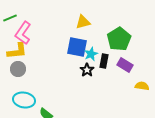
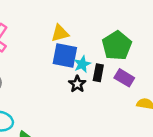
yellow triangle: (83, 22) -> (60, 33), moved

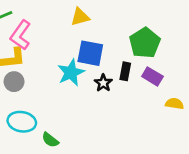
yellow triangle: (60, 33) -> (80, 17), moved
cyan star: (82, 64) -> (71, 73), moved, size x1.5

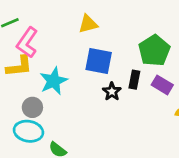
cyan star: (71, 73) -> (54, 81), moved
gray circle: (14, 82) -> (32, 107), moved

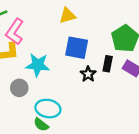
cyan star: (54, 81) -> (38, 65), turned 30
cyan ellipse: (28, 131) -> (48, 109), moved

